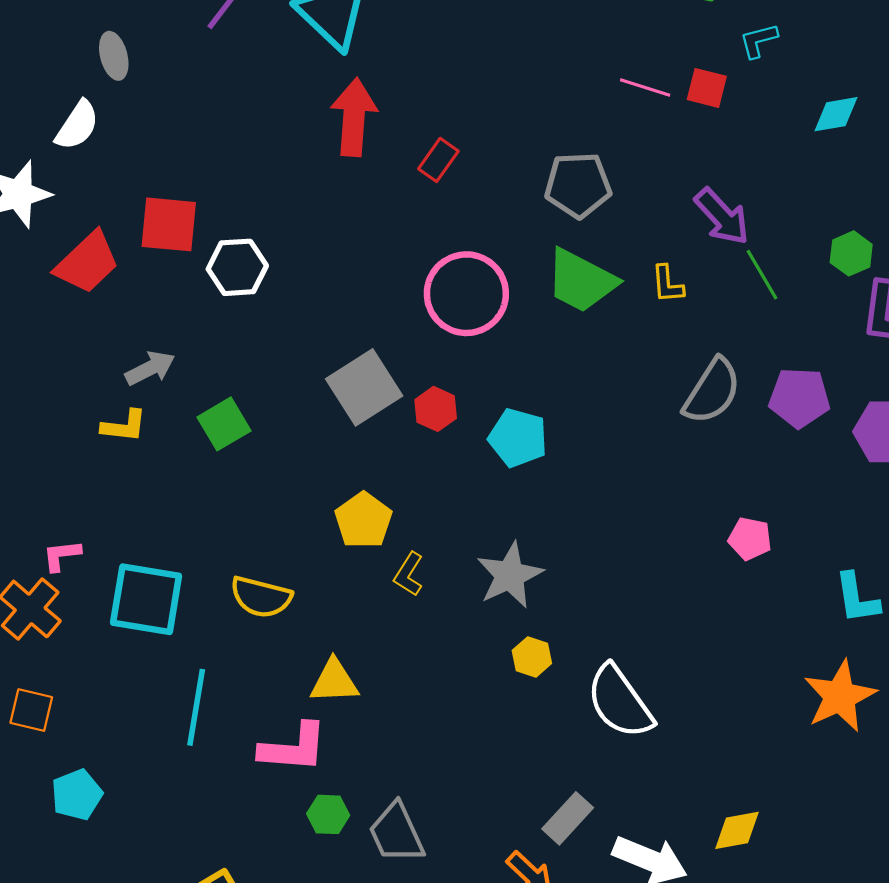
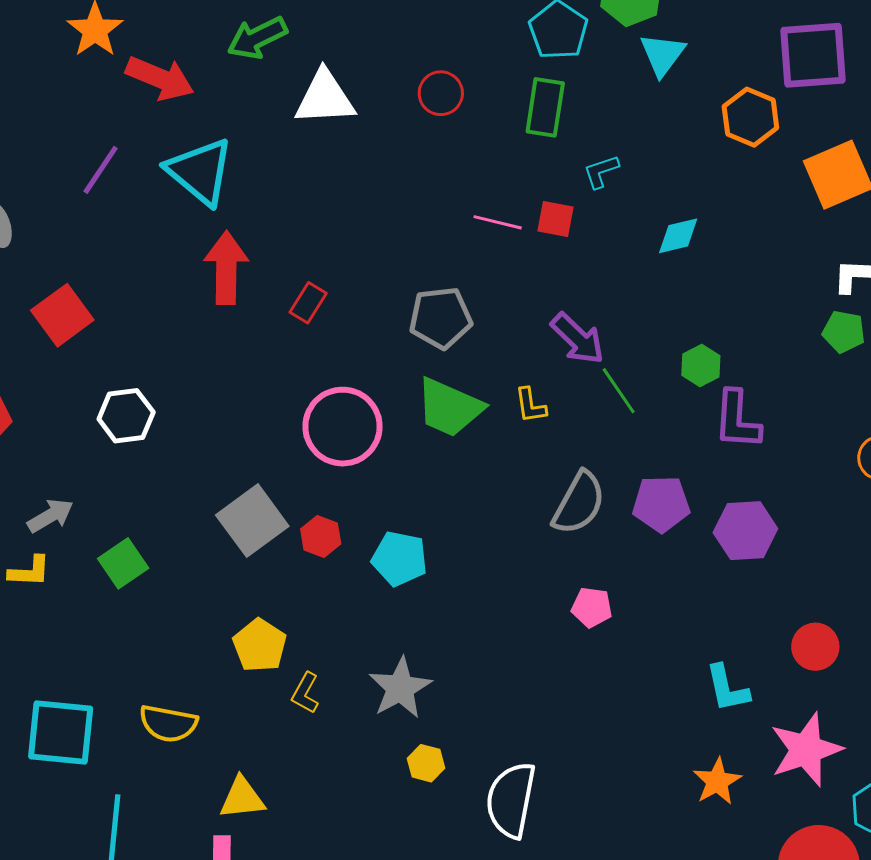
red square: (169, 224) -> (62, 315), moved, turned -38
pink pentagon: (750, 539) -> (592, 607), moved
orange star: (840, 696) -> (717, 781), size x0.7
white semicircle: (620, 702) -> (511, 800), turned 50

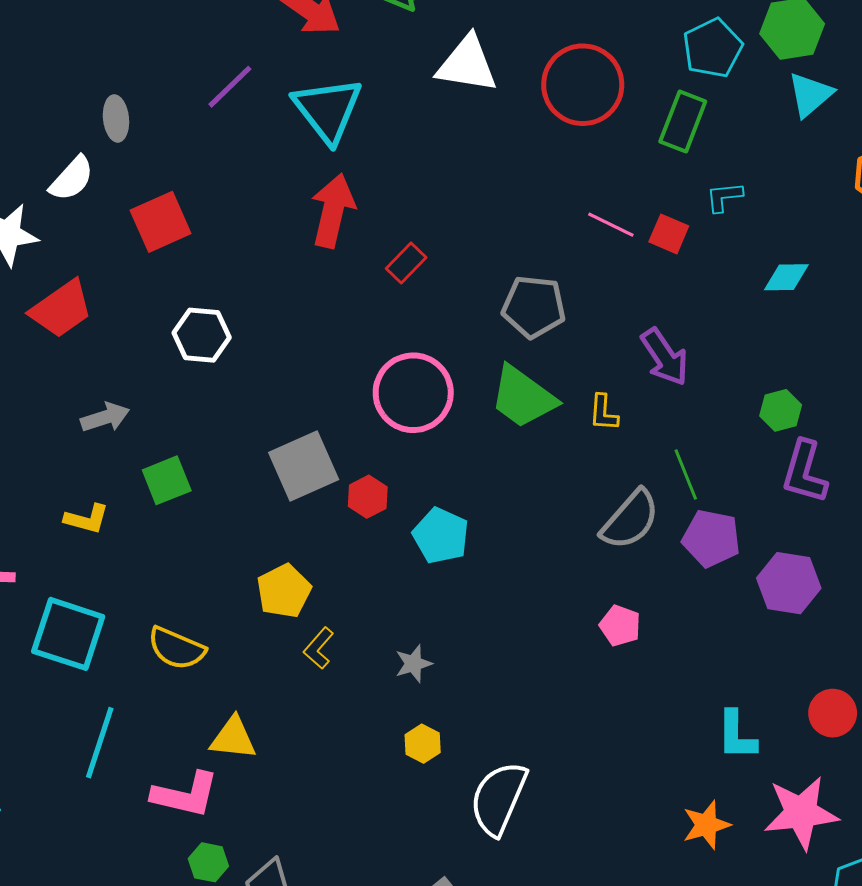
red circle: (441, 93) -> (583, 85), size x1.8
green line: (619, 391) -> (686, 474), moved
yellow L-shape: (29, 571) -> (87, 519), moved
gray star: (400, 688) -> (413, 664), size x0.6

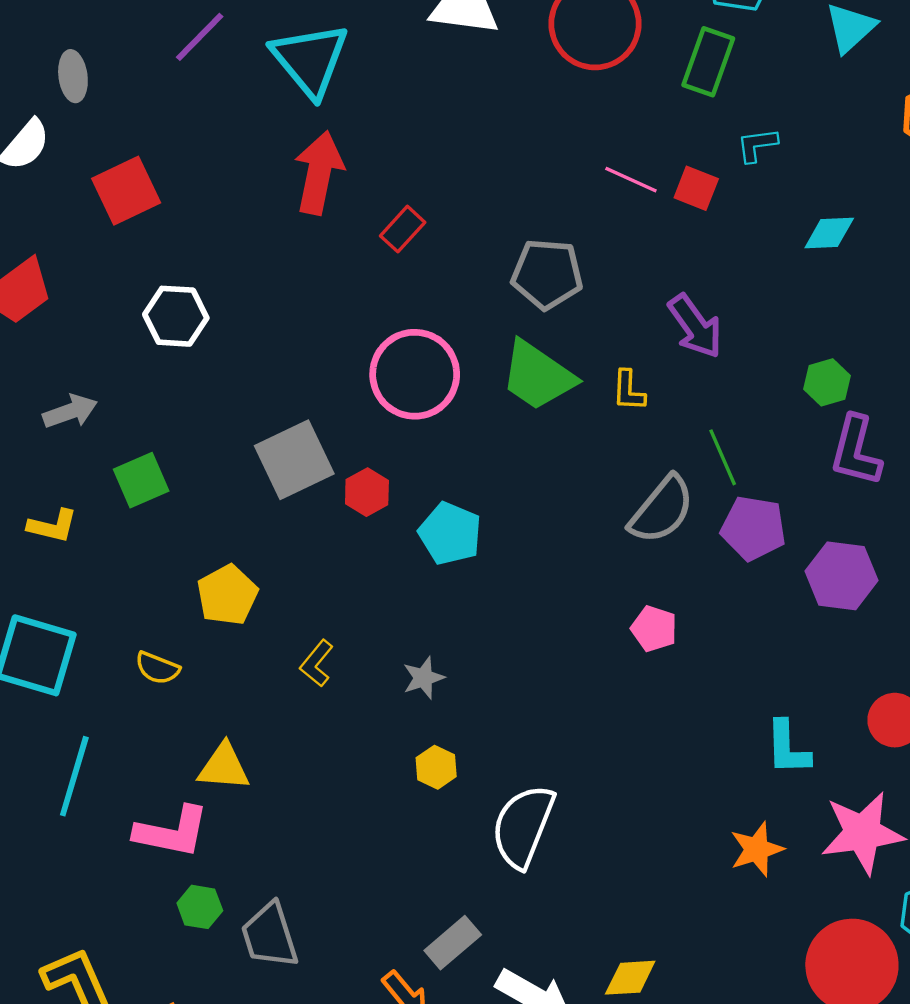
yellow pentagon: (284, 591) -> (227, 595), moved
yellow semicircle: (177, 648) -> (157, 668), size x0.7

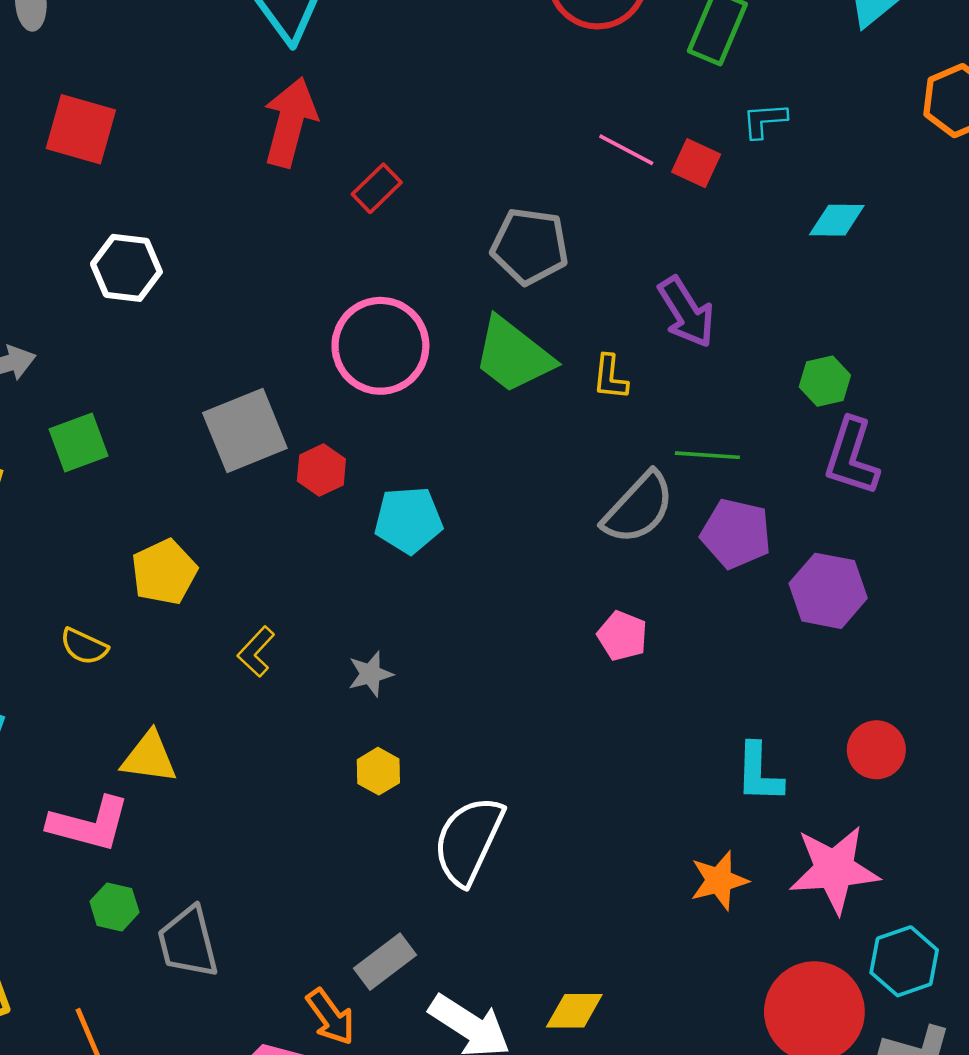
red square: (126, 191) -> (81, 129), turned 38
green line: (723, 457) -> (707, 455), turned -66
cyan pentagon: (450, 534) -> (409, 520), turned -30

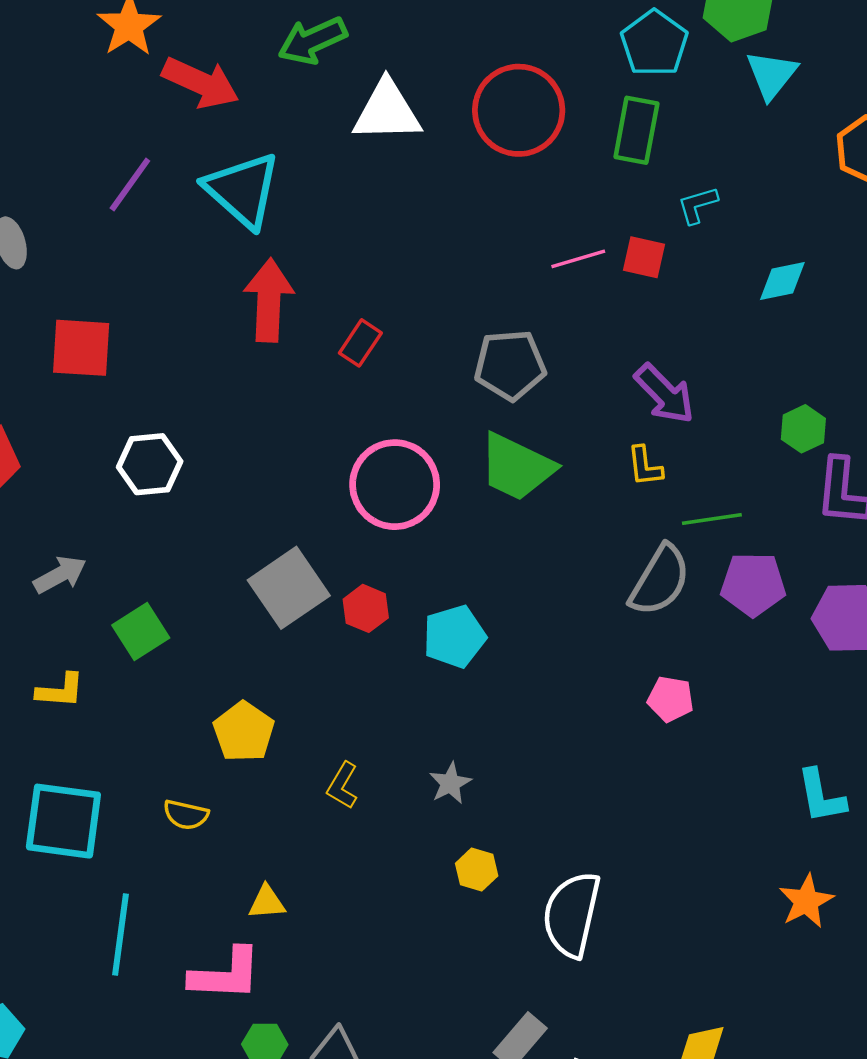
pink line: (626, 150) -> (578, 259), turned -32
yellow L-shape: (610, 377) -> (645, 466), moved
yellow triangle: (149, 757) -> (267, 902), size x0.7

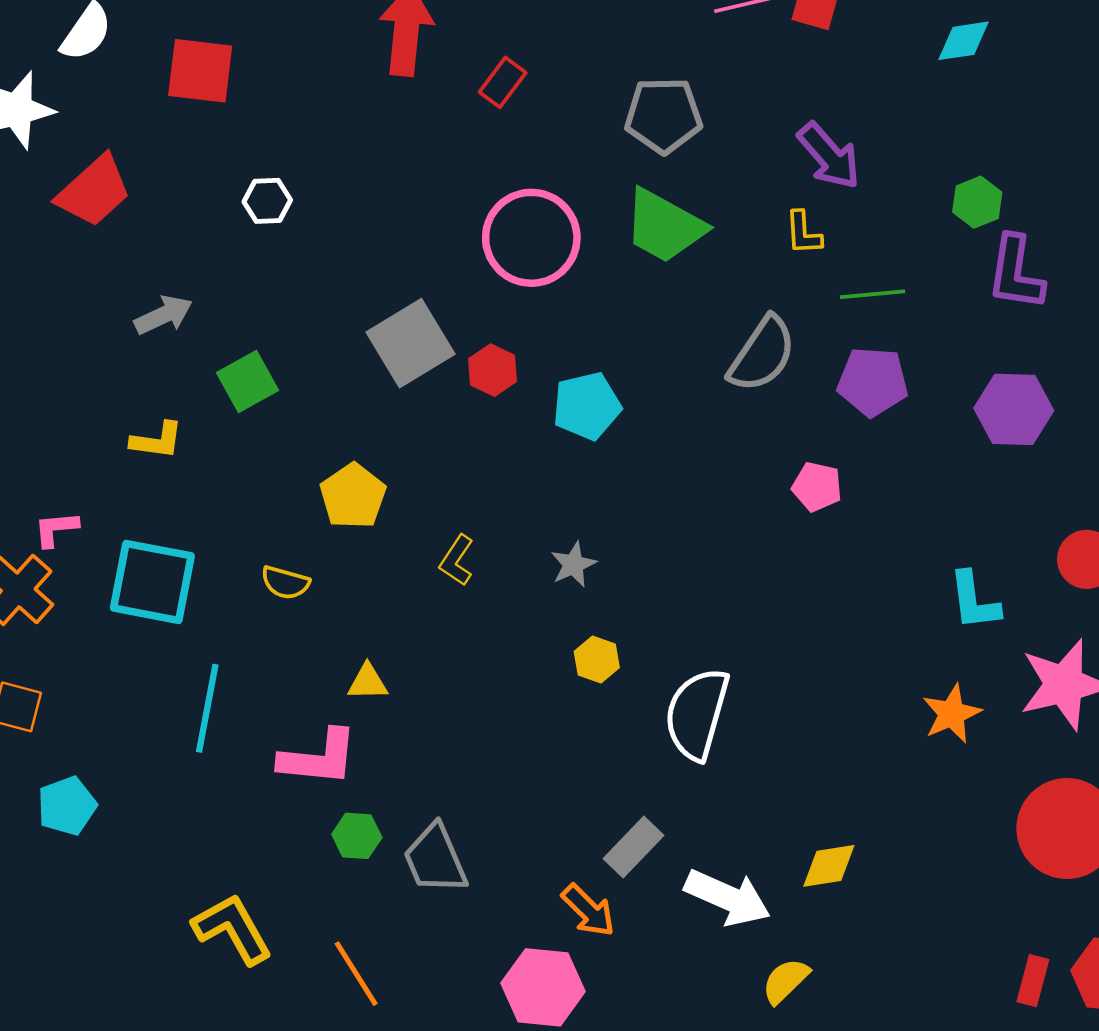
white hexagon: (150, 464) -> (267, 201), size x0.7
gray semicircle: (660, 580) -> (762, 354), moved
purple pentagon: (753, 584) -> (873, 382), moved

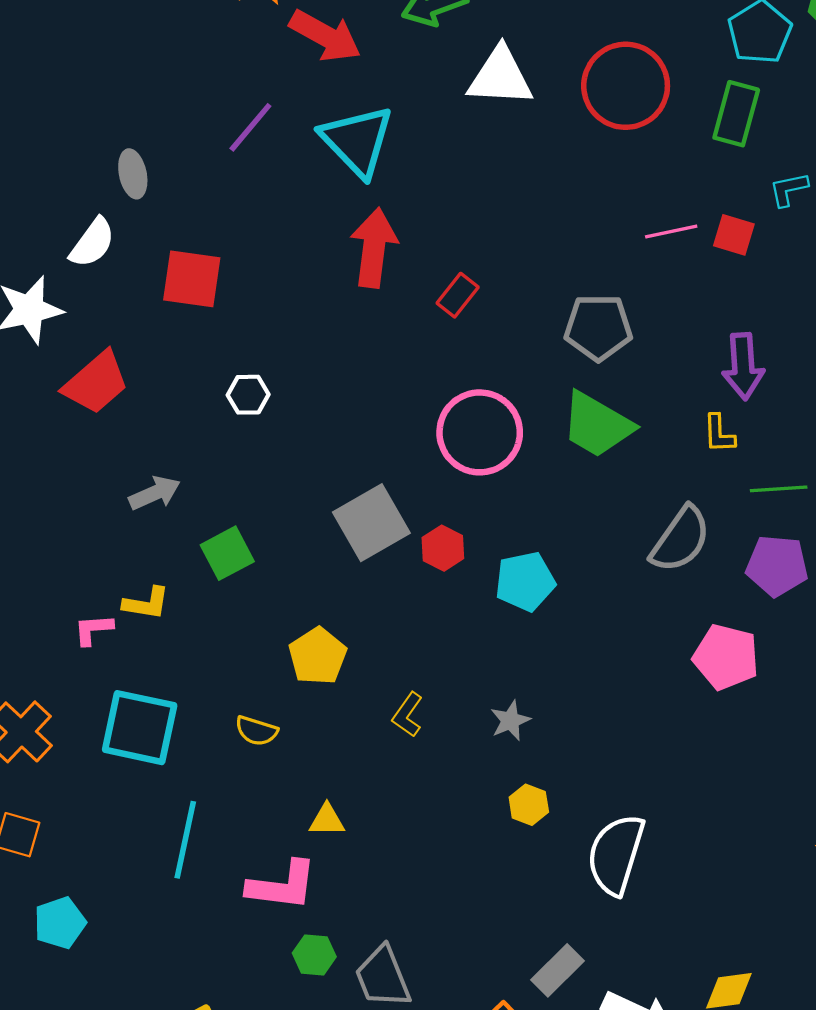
purple arrow: (829, 156) -> (743, 366), turned 36
pink pentagon: (817, 487) -> (726, 657), size x1.5
pink L-shape: (56, 529) -> (93, 629), moved

